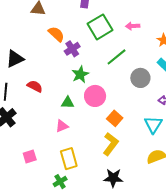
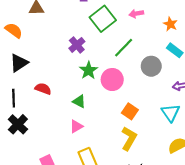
orange semicircle: (56, 34) -> (14, 30), moved
pink circle: (95, 96) -> (112, 80), moved
green triangle: (68, 103) -> (79, 101), turned 32

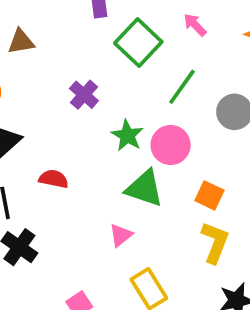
pink arrow: (136, 14) -> (195, 25), turned 64
purple cross: (77, 45) -> (84, 95), moved
green triangle: (79, 101) -> (144, 188), moved, size x1.6

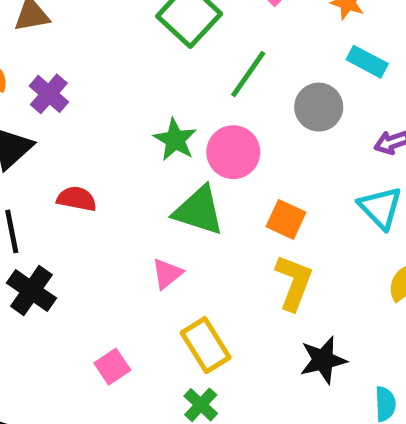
purple cross: (84, 95) -> (49, 94), moved

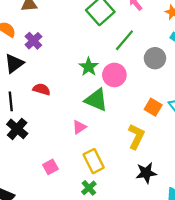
orange square: (286, 219) -> (153, 107), moved

